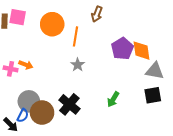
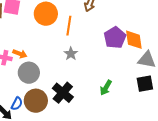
gray circle: (29, 101) -> (29, 73), moved

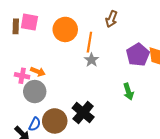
gray star: (71, 54) -> (92, 60), moved
gray circle: (29, 73) -> (35, 92), moved
green arrow: (106, 88) -> (128, 92), moved, turned -49

